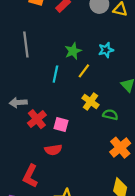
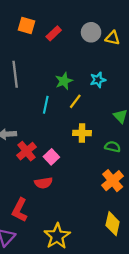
yellow cross: (91, 101) -> (82, 133), turned -35
green semicircle: (110, 115) -> (113, 147), moved
pink square: (61, 125) -> (51, 157), turned 32

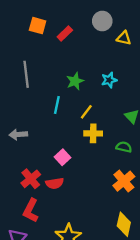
gray circle: (91, 32) -> (102, 21), moved
yellow line: (75, 101) -> (86, 112), moved
red cross: (27, 151) -> (31, 179), moved

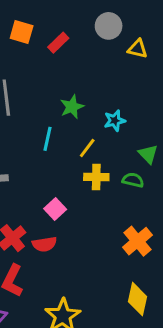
cyan star: (109, 80) -> (115, 121), moved
green semicircle: (124, 147) -> (133, 180), moved

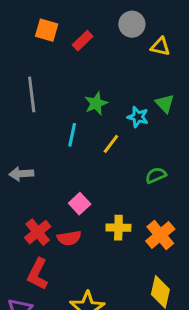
cyan star: (115, 121) -> (138, 117), turned 30
green triangle: (148, 154) -> (165, 103), moved
yellow cross: (96, 177) -> (118, 228), moved
green semicircle: (133, 180) -> (156, 175), turned -36

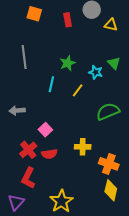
red rectangle: (83, 41) -> (68, 20), moved, turned -56
green semicircle: (156, 175) -> (108, 112), size x1.6
pink square: (80, 204) -> (45, 130), moved
orange cross: (160, 235) -> (109, 164), moved, turned -30

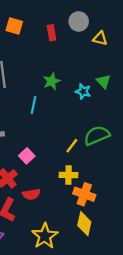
yellow line: (78, 90) -> (72, 146), moved
red semicircle: (49, 154) -> (31, 194), moved
orange cross: (109, 164) -> (84, 194), moved
yellow diamond: (111, 190) -> (84, 224), moved

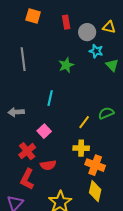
gray circle: (79, 21) -> (87, 32), moved
cyan star: (83, 91) -> (96, 51), moved
cyan line: (33, 105) -> (50, 98), moved
green semicircle: (97, 135) -> (106, 113), size x0.7

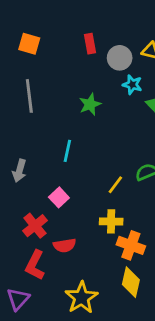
orange square: (33, 16) -> (29, 44), moved
gray arrow: (16, 112) -> (19, 171), turned -70

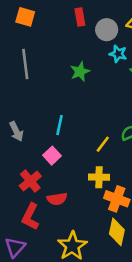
cyan line: (67, 151) -> (60, 125), moved
gray arrow: (19, 171) -> (16, 131), turned -42

